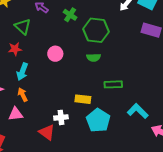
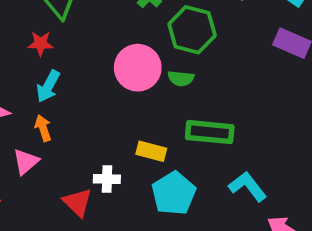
pink circle: (55, 54) -> (138, 68), moved, size x1.6
green rectangle: (113, 84) -> (210, 132), size x1.4
pink triangle: (16, 114) -> (26, 162), turned -42

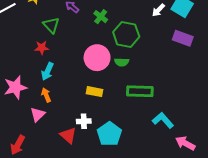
yellow rectangle: (151, 151) -> (95, 92), moved
cyan pentagon: (174, 193) -> (109, 134), moved

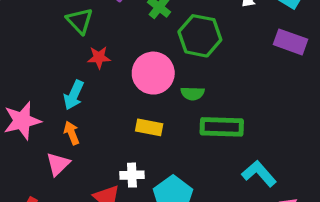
red star: (42, 48) -> (99, 57), moved
green semicircle: (122, 62) -> (193, 93), moved

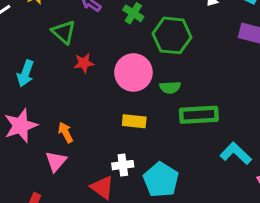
cyan arrow: (74, 95) -> (25, 73), moved

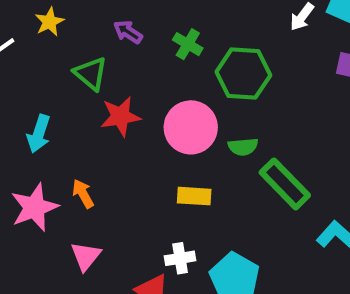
red star: (84, 63) -> (121, 116), size x1.4
green rectangle: (199, 115) -> (285, 184), turned 51
orange arrow: (66, 132) -> (83, 194), moved

